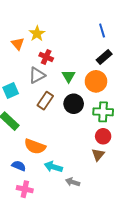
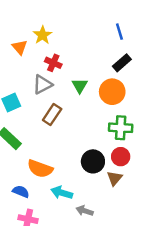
black circle: (74, 104) -> (93, 161), moved

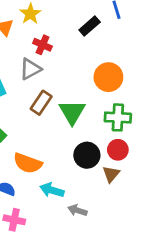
black rectangle: (122, 63) -> (90, 26), moved
green triangle: (80, 86) -> (72, 112), moved, size x1.5

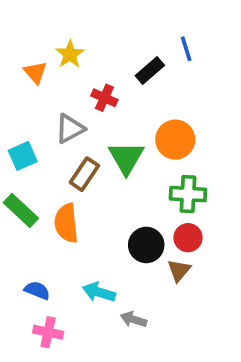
red cross: (42, 45) -> (104, 98), moved
green triangle: (72, 112) -> (126, 158), moved
orange semicircle: (28, 163) -> (66, 223), moved, turned 64

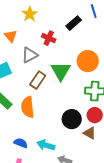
orange triangle: (35, 72) -> (11, 36), moved
brown triangle: (179, 270) -> (90, 133), turned -40
blue semicircle: (37, 290) -> (21, 143), moved

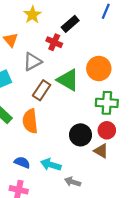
blue line: (94, 11) -> (106, 11), turned 40
black rectangle: (74, 23) -> (70, 24), moved
green triangle: (61, 71) -> (68, 80), turned -30

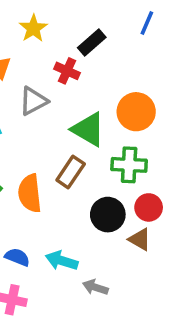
brown rectangle: (42, 90) -> (71, 172), moved
green cross: (107, 103) -> (129, 165), moved

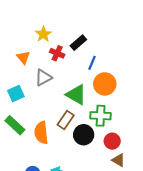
blue line: (147, 23) -> (92, 63), moved
red cross: (67, 71) -> (57, 53), moved
black circle: (108, 215) -> (84, 135), moved
brown triangle: (140, 239) -> (119, 160), moved

